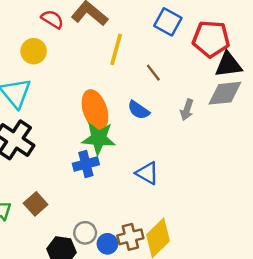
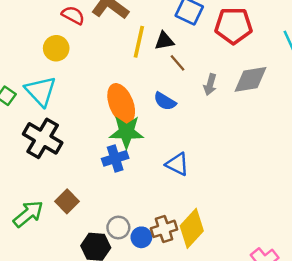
black triangle: (228, 65) -> (164, 41), moved, size x0.7
gray arrow: (187, 110) -> (210, 85), moved

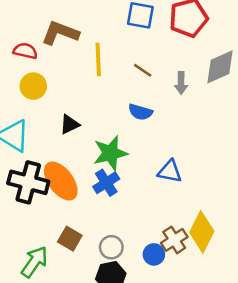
black triangle: (164, 41) -> (69, 124), moved
yellow circle: (56, 48) -> (33, 86), moved
orange ellipse: (121, 104) -> (61, 181), moved
gray circle: (118, 228) -> (111, 247), moved

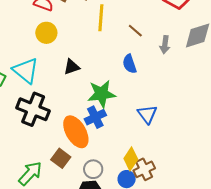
blue semicircle: (140, 112) -> (130, 64), turned 48
blue triangle: (170, 172) -> (147, 114), turned 35
orange ellipse: (61, 181) -> (76, 132), moved
yellow diamond: (202, 232) -> (131, 159), moved, size x0.7

